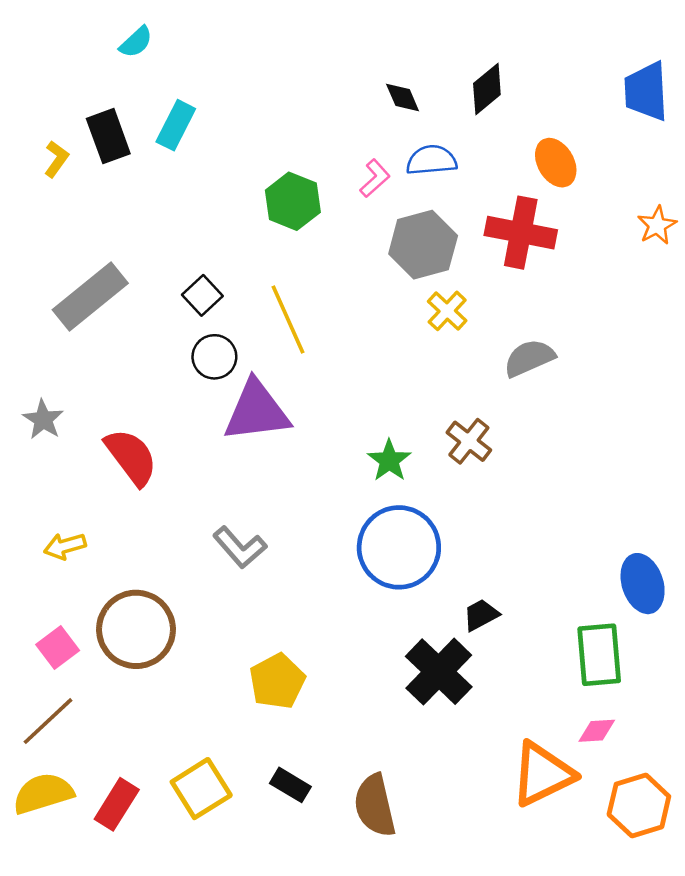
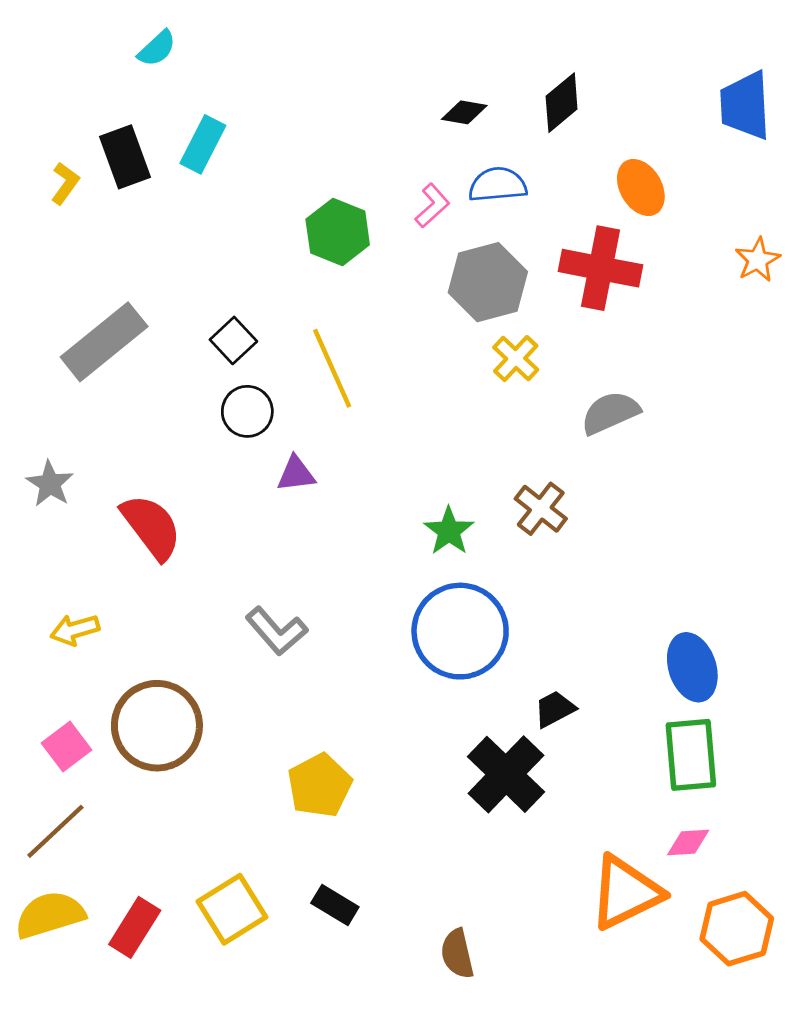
black diamond: (403, 97) -> (464, 112), turned -57
purple triangle: (257, 411) -> (296, 474), size x0.5
blue ellipse: (643, 584) -> (692, 667), moved
brown semicircle: (375, 805) -> (457, 954), moved, size x0.7

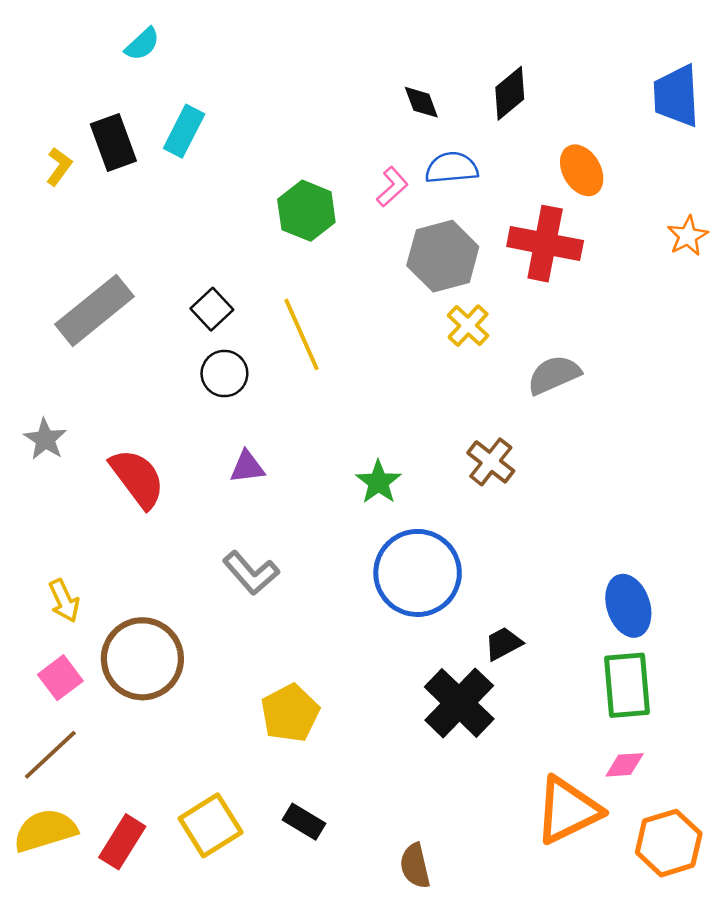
black diamond: (464, 112) -> (421, 102), turned 60
purple triangle: (296, 474) -> (247, 467), moved
green star: (449, 531) -> (378, 482), moved
yellow arrow: (75, 630) -> (64, 601), moved, turned -99

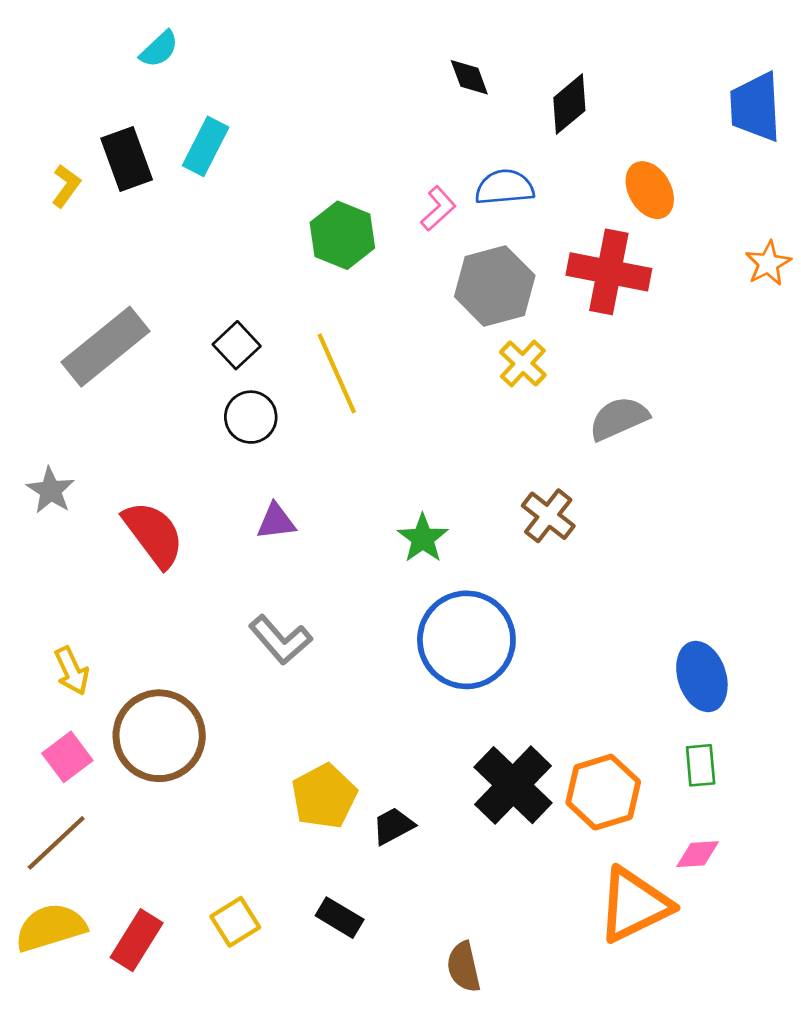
black diamond: (421, 102) -> (469, 77), moved
black trapezoid: (503, 644) -> (393, 826), moved
green rectangle: (627, 685) -> (701, 765), size x0.6
yellow square: (211, 825) -> (235, 922), size x0.7
orange hexagon: (669, 843) -> (603, 792), moved

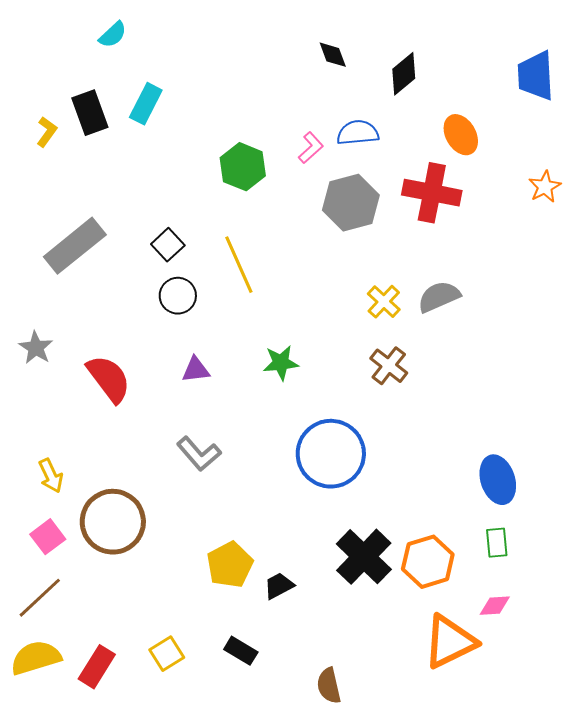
yellow cross: (523, 364) -> (384, 302), moved
green star: (423, 538) -> (281, 363), moved, turned 30

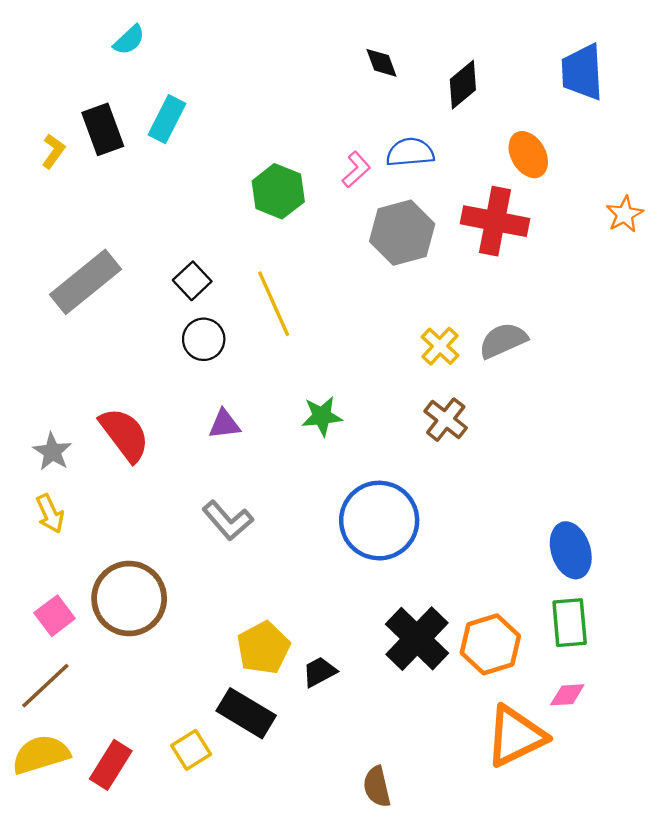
blue trapezoid: (536, 76) -> (582, 72), moved
gray star: (36, 348) -> (52, 452), moved
yellow arrow: (51, 476) -> (50, 514), moved
green rectangle: (497, 543) -> (570, 623), size x1.4
black rectangle: (241, 651) -> (246, 713), moved, size x1.5

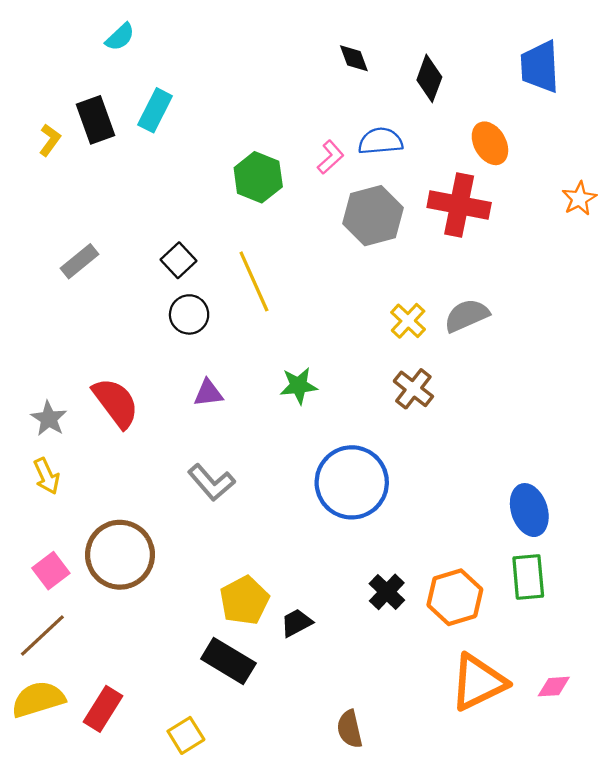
black diamond: (463, 85) -> (429, 78), turned -30
gray rectangle: (86, 282) -> (80, 261), size x0.6
black cross: (417, 639) -> (387, 592), size x0.6
pink diamond: (567, 695) -> (554, 687), moved
yellow square: (191, 750) -> (186, 735), moved

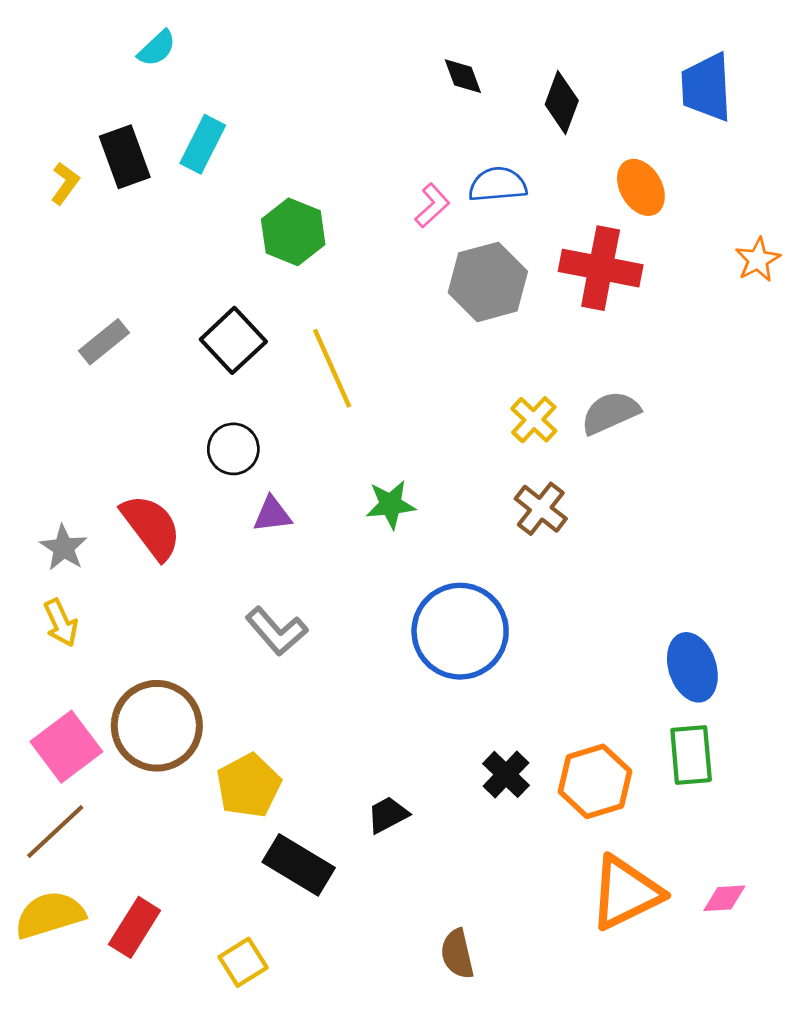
green hexagon: (258, 177) -> (293, 232), moved
black square: (178, 260) -> (233, 340), size x1.4
black circle: (189, 314) -> (233, 449), moved
pink square: (51, 571) -> (66, 747), size x1.4
yellow pentagon: (244, 600) -> (249, 786), moved

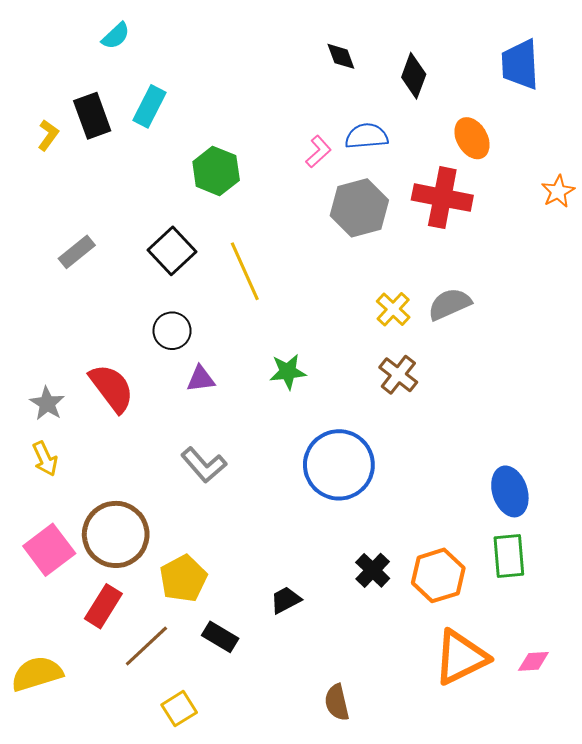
brown line: (55, 831) -> (146, 646), moved
black rectangle: (299, 865) -> (220, 637), size x0.7
red rectangle: (135, 927) -> (103, 606), moved

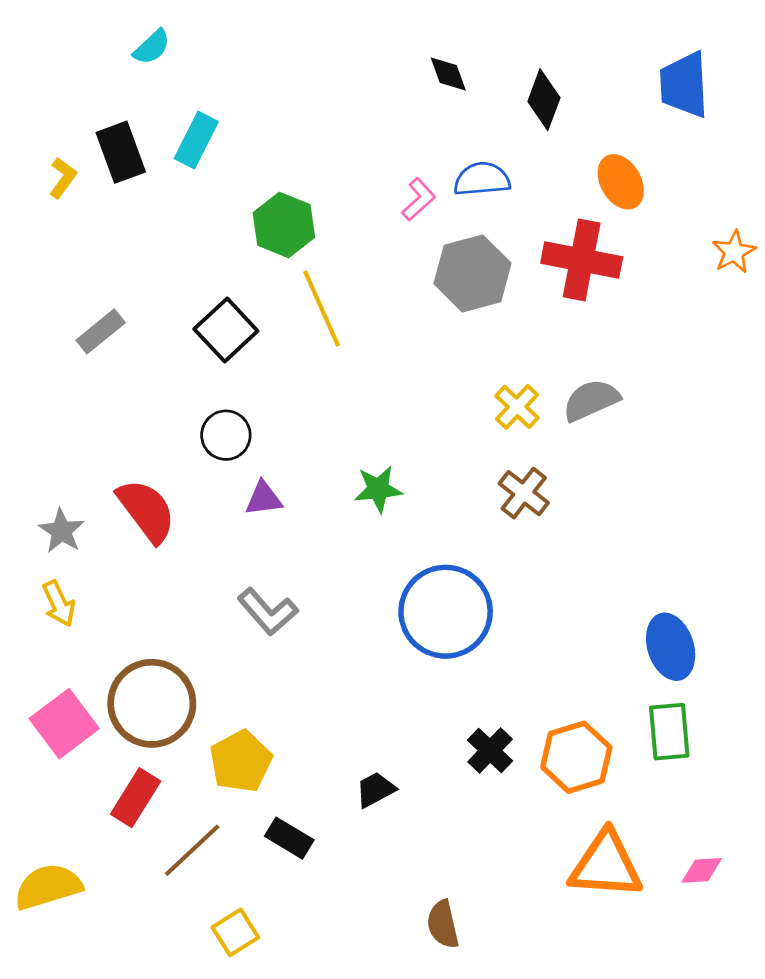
yellow line: (245, 271) -> (322, 308), moved
orange triangle: (461, 657) -> (606, 865), turned 30

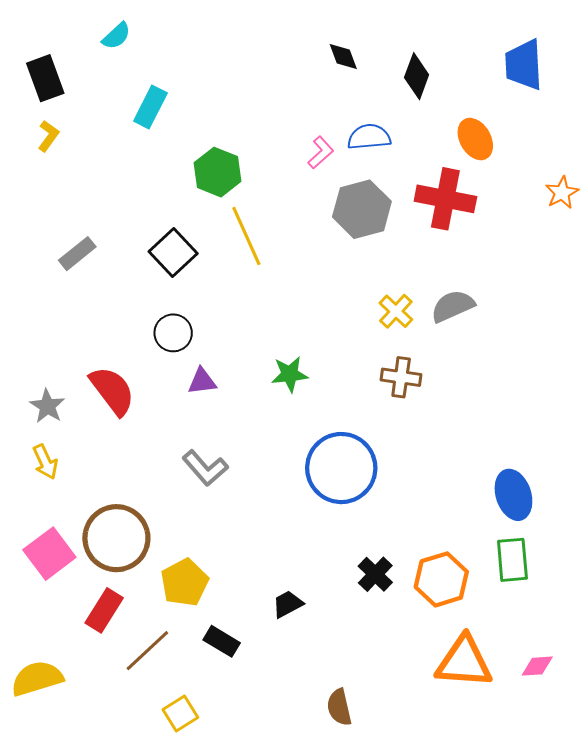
black rectangle: (121, 152) -> (45, 78), moved
brown cross: (524, 493) -> (401, 377), turned -30

